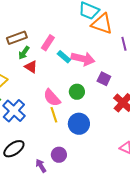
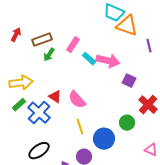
red triangle: (31, 67) -> (55, 97), moved
green circle: (77, 92) -> (127, 123), moved
yellow line: (54, 115) -> (80, 127), moved
blue circle: (79, 124) -> (104, 139), moved

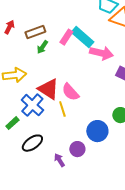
cyan rectangle: (89, 59) -> (82, 37), moved, size x1.6
red triangle: (55, 97) -> (48, 89), size x1.6
green rectangle: (19, 105) -> (12, 123), moved
yellow line: (80, 127) -> (62, 109), moved

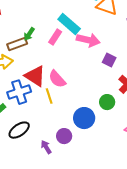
brown rectangle: (35, 32) -> (17, 44), moved
pink rectangle: (66, 37) -> (55, 37), moved
blue cross: (32, 105) -> (19, 92), turned 30

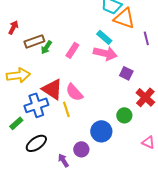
cyan rectangle: (69, 24) -> (104, 37), moved, size x0.7
brown rectangle: (17, 44) -> (34, 41), moved

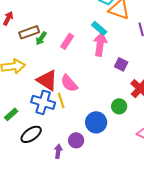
pink arrow: (105, 53) -> (100, 44), turned -95
blue cross: (36, 105) -> (43, 102), moved, turned 35
purple arrow: (63, 160) -> (58, 151), turned 40

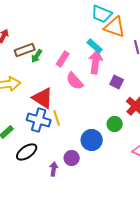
pink semicircle: (69, 83) -> (75, 81), moved

